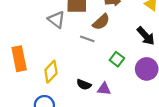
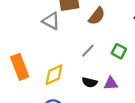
gray line: (87, 39) -> (88, 51), moved, turned -56
yellow diamond: (51, 72) -> (54, 75), turned 30

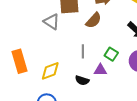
gray line: (88, 51) -> (83, 51), turned -48
purple triangle: (111, 83) -> (100, 70), moved

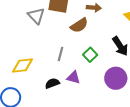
green square: (111, 54) -> (90, 55), moved
black semicircle: (82, 80) -> (52, 83), turned 128

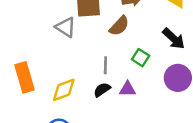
black semicircle: (52, 83) -> (102, 90), moved

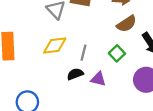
brown semicircle: (119, 26) -> (127, 24), moved
yellow diamond: (64, 90) -> (55, 45), moved

